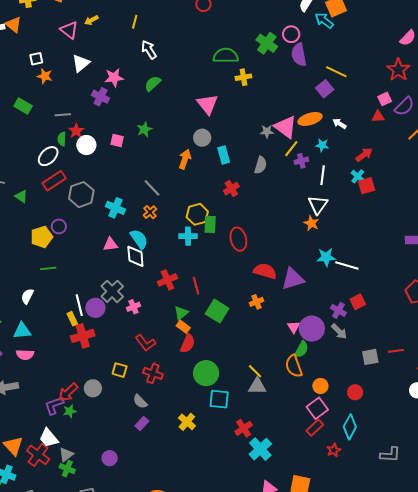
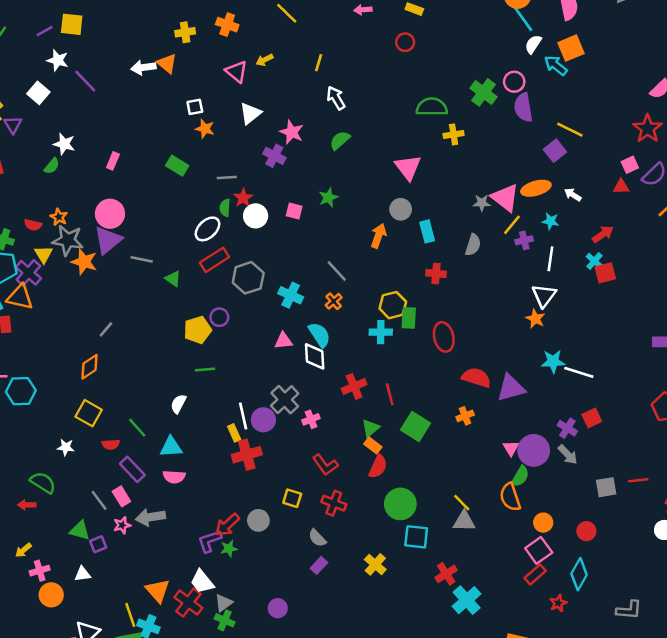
pink star: (114, 78) -> (292, 132), turned 30
red cross: (231, 189) -> (436, 273), turned 35

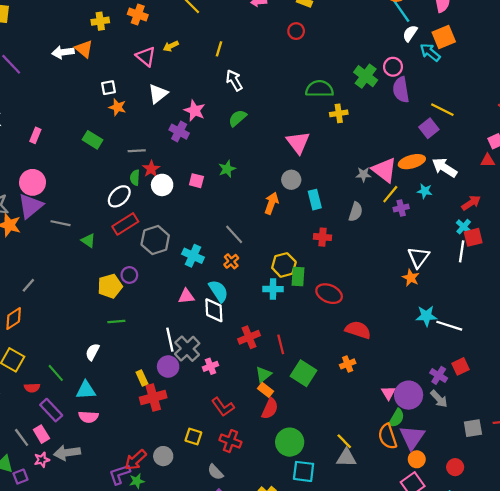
white arrow: (573, 195) -> (445, 168), size x1.6
white line: (550, 259) -> (462, 251), moved
red ellipse: (444, 337) -> (329, 294), turned -55
purple triangle: (511, 388) -> (412, 437), moved, turned -40
white line: (243, 416) -> (170, 340), moved

